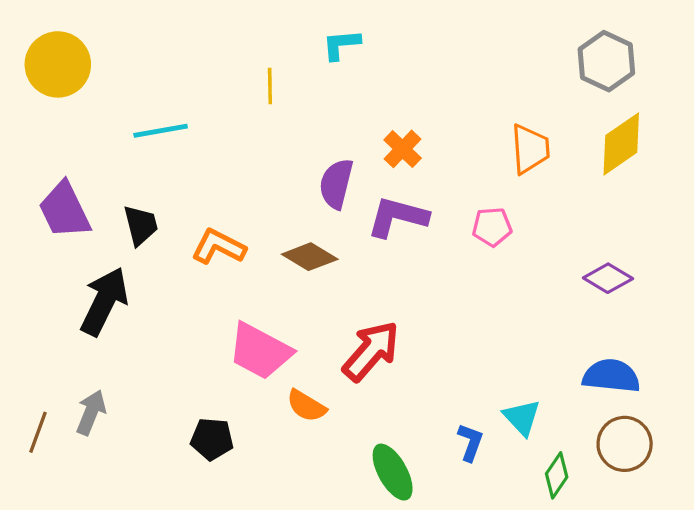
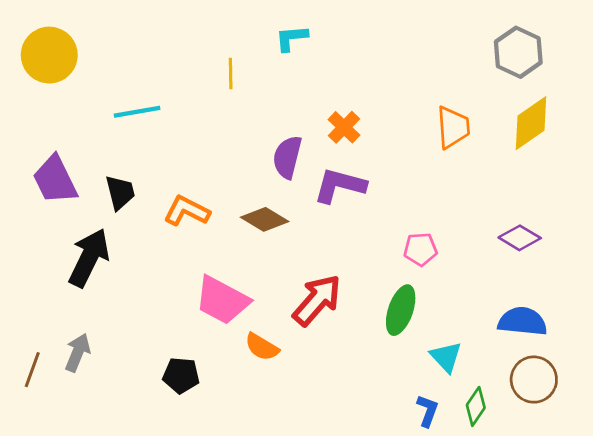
pink pentagon: (492, 227) -> (420, 249), moved
blue L-shape: (470, 442) -> (428, 411), moved
green ellipse: (393, 472) -> (401, 310), moved, turned 48

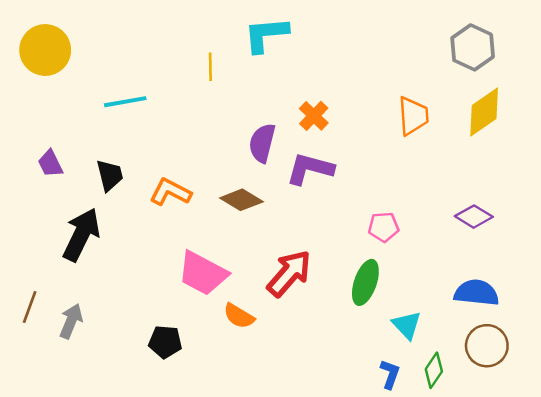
cyan L-shape: (292, 38) -> (266, 35), size x1.5
purple trapezoid: (55, 180) -> (50, 164), size x0.6
brown line: (32, 370) -> (30, 307), moved

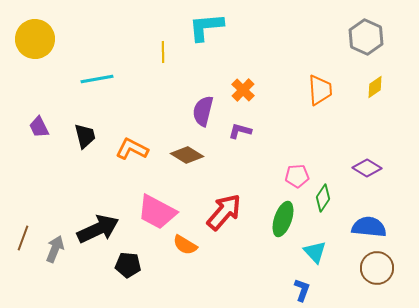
yellow diamond: (484, 112) -> (375, 87), size x0.6
purple L-shape: (310, 169) -> (240, 131), size x0.6
black arrow: (81, 235) -> (98, 229), moved, turned 39
green diamond: (434, 370) -> (323, 198), moved

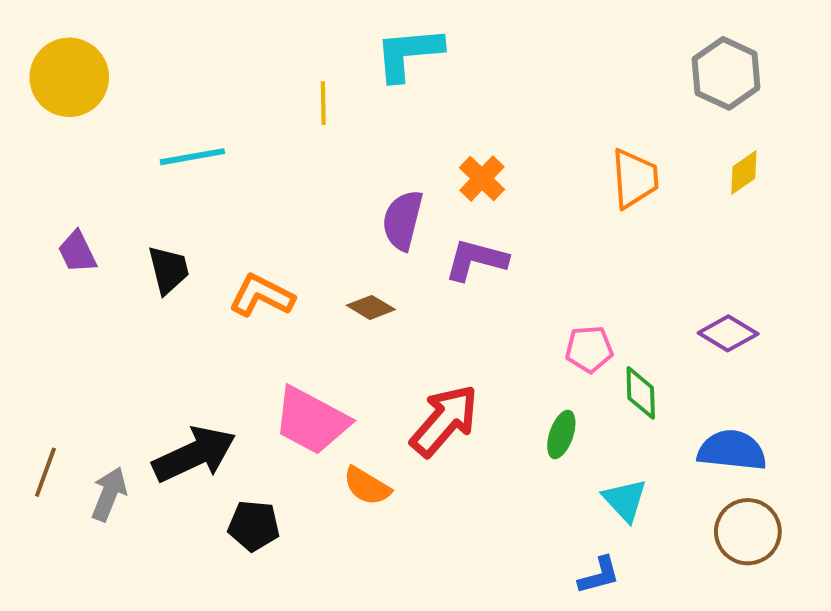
purple L-shape: (240, 131) -> (476, 260), size x1.4
brown diamond: (187, 155) -> (371, 307), size x0.7
green diamond: (323, 198) -> (641, 393), turned -36
green ellipse: (283, 219) -> (561, 434), size x0.7
blue L-shape: (302, 290) -> (599, 575), turned 55

